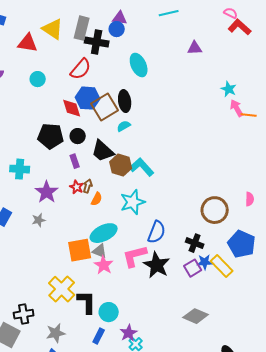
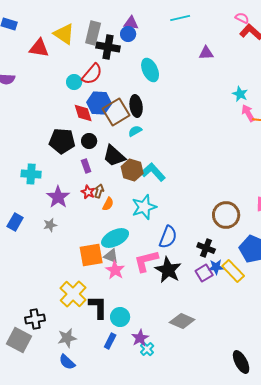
cyan circle: (38, 79) -> (74, 82), moved
gray diamond: (196, 316) -> (182, 321), moved

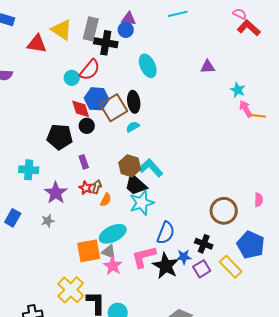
purple triangle: (206, 53) -> (208, 67), moved
black circle: (89, 141) -> (87, 126), moved
black trapezoid: (114, 156) -> (136, 185), moved
blue star: (216, 267) -> (184, 257), moved

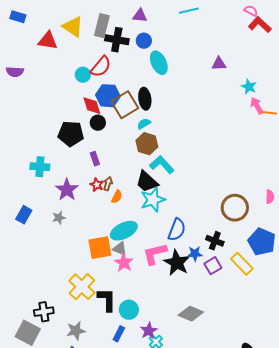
blue circle: (126, 30) -> (144, 41), moved
brown hexagon: (130, 166) -> (147, 144), moved

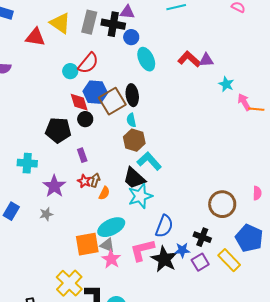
red L-shape: (260, 25) -> (189, 59), moved
black cross: (117, 40) -> (113, 24), moved
cyan star: (249, 87) -> (226, 84), moved
cyan semicircle: (144, 124) -> (131, 120), turned -72

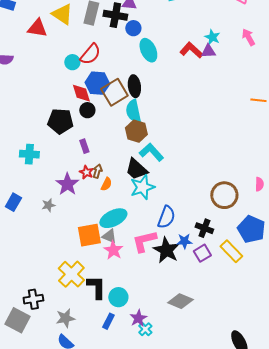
cyan star: (226, 84) -> (212, 37), moved
pink arrow: (244, 102) -> (248, 37), moved
cyan semicircle: (131, 120) -> (133, 111), size x1.6
purple star: (54, 186) -> (67, 184), moved

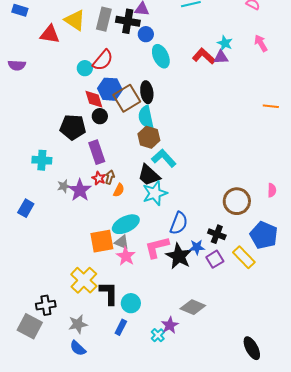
purple rectangle: (84, 146) -> (97, 152), size x1.6
gray star: (48, 205) -> (64, 186), moved
purple star: (138, 318) -> (170, 325), moved

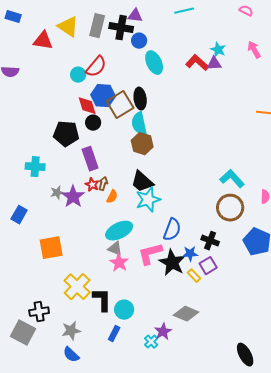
cyan L-shape: (164, 158) -> (232, 179), moved
orange square: (102, 241) -> (51, 248), moved
yellow rectangle: (244, 257) -> (194, 276), moved, size x0.6

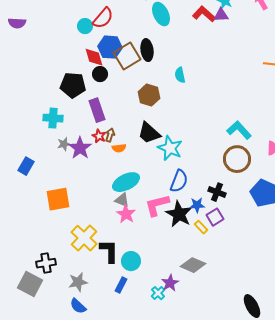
cyan semicircle: (139, 124) -> (180, 75), moved, size x0.7
cyan cross: (35, 167) -> (53, 118), moved
orange semicircle: (112, 197) -> (119, 148), turned 56
cyan star: (148, 200) -> (170, 148), moved, turned -30

